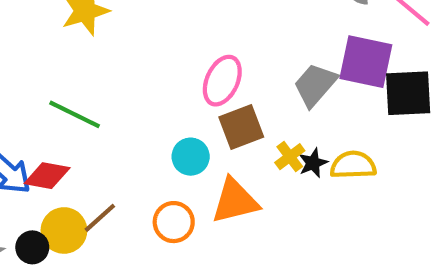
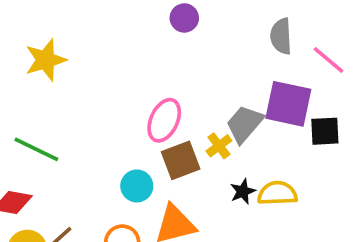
black square: (408, 93) -> (325, 131), size x0.7
yellow cross: (290, 157) -> (219, 146), moved

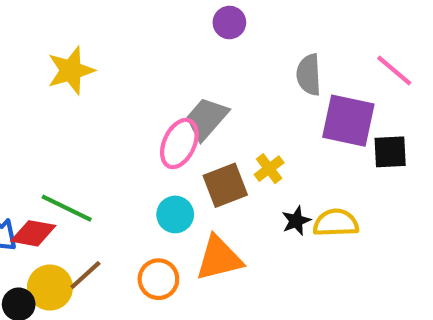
gray semicircle: (281, 36) -> (309, 75), moved
pink ellipse: (164, 120) -> (179, 144), moved
gray trapezoid: (245, 124) -> (206, 118), moved
green line: (36, 149) -> (67, 208), moved

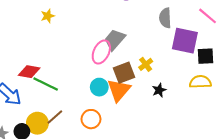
yellow star: (71, 70) -> (48, 16), size x0.6
yellow semicircle: (336, 223) -> (200, 82), moved
red diamond: (33, 233) -> (29, 72), moved
orange triangle: (219, 258) -> (119, 90), moved, turned -35

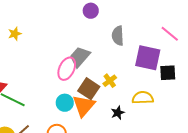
gray semicircle: (165, 18) -> (118, 36), moved
brown square: (124, 73) -> (89, 89), turned -35
yellow semicircle: (200, 82) -> (143, 98), moved
black star: (159, 90) -> (118, 113), moved

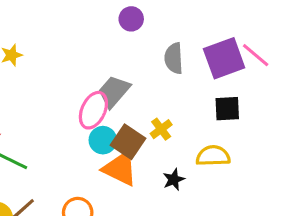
purple square: (148, 58) -> (224, 58), moved, turned -32
black square: (168, 73) -> (227, 109), moved
cyan circle: (65, 103) -> (103, 140), moved
orange triangle: (84, 106) -> (120, 168), turned -45

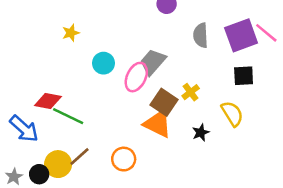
cyan circle: (103, 140) -> (103, 63), moved
yellow semicircle: (213, 156) -> (232, 114), turned 60

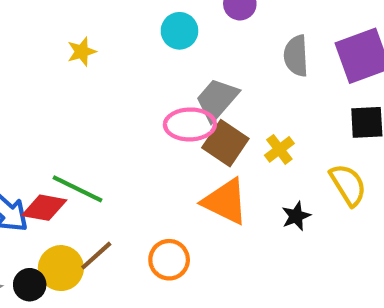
cyan circle: (103, 63) -> (179, 31), moved
pink ellipse: (136, 77) -> (190, 124), turned 64
red diamond: (48, 101) -> (44, 208), moved
brown square: (164, 102) -> (225, 143), moved

